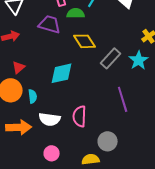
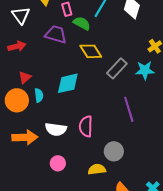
green semicircle: (76, 13) -> (82, 23), turned 30
cyan star: (139, 60) -> (145, 70), turned 30
cyan semicircle: (33, 96) -> (39, 95), moved

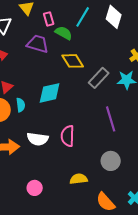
gray circle: (114, 151) -> (111, 161), moved
pink circle: (58, 163) -> (35, 188), moved

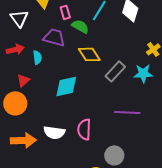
cyan semicircle: (21, 105) -> (37, 57), moved
purple line: (111, 119) -> (127, 112), turned -70
gray circle: (111, 161) -> (114, 155), moved

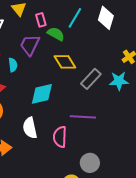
purple trapezoid: (54, 37) -> (30, 45), turned -80
purple line: (127, 112) -> (83, 117), moved
white semicircle: (54, 132) -> (30, 128), moved, turned 70

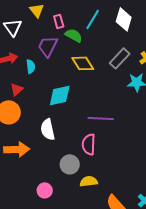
gray rectangle: (91, 79) -> (120, 58), moved
pink semicircle: (60, 137) -> (89, 144), moved
gray circle: (90, 163) -> (70, 164), moved

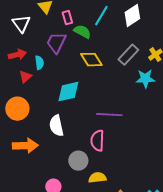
white diamond: (124, 19) -> (132, 16), turned 40
red triangle: (17, 89) -> (25, 77), moved

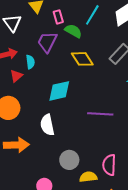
pink semicircle: (97, 141) -> (109, 165), moved

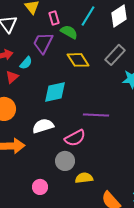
cyan semicircle: (30, 62) -> (26, 63), turned 48
white semicircle: (47, 125) -> (43, 126), turned 85
pink semicircle: (109, 165) -> (75, 138), moved, turned -120

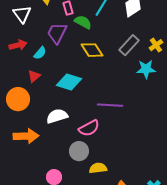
red triangle: (12, 77) -> (34, 76), moved
cyan diamond: (55, 92) -> (69, 82), turned 30

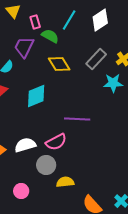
cyan diamond: (69, 82) -> (36, 96), turned -40
white semicircle: (57, 116) -> (25, 145), moved

